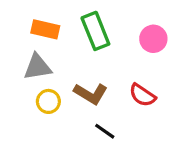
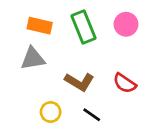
pink circle: (153, 39) -> (126, 24), moved
yellow circle: (48, 101) -> (51, 112), moved

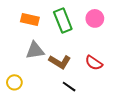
gray triangle: (33, 59) -> (35, 50), moved
yellow circle: (51, 112) -> (14, 82), moved

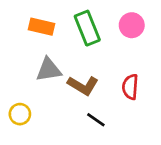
red semicircle: (94, 63) -> (130, 87), turned 60

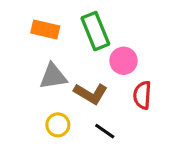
pink circle: (132, 25) -> (124, 61), moved
yellow circle: (20, 114) -> (58, 125), moved

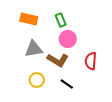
green rectangle: (95, 31) -> (61, 20), size x0.6
pink circle: (124, 61) -> (68, 39), moved

